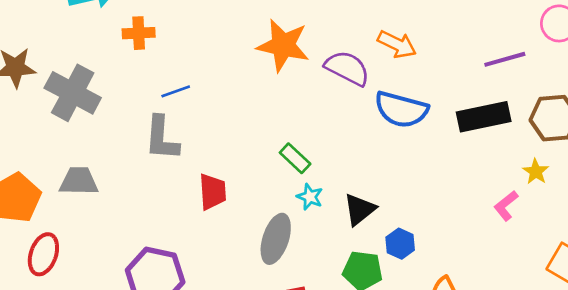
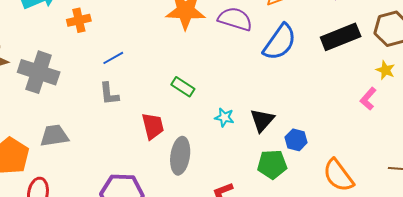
blue semicircle: (401, 110) -> (280, 42), turned -60
gray L-shape: (162, 138) -> (109, 94), size x0.7
green rectangle: (295, 158) -> (183, 87), moved
gray ellipse: (276, 239) -> (180, 156), moved

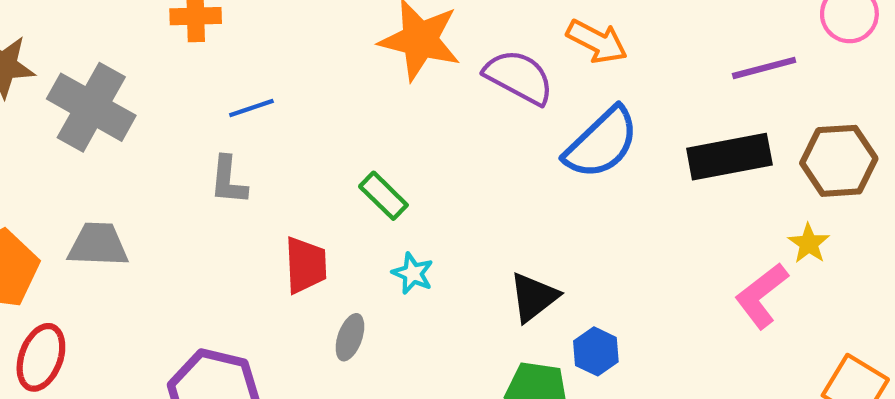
pink L-shape: (368, 99) -> (761, 296), size x1.4
cyan star: (224, 117) -> (413, 273), moved
gray ellipse: (180, 156) -> (350, 337), size x0.6

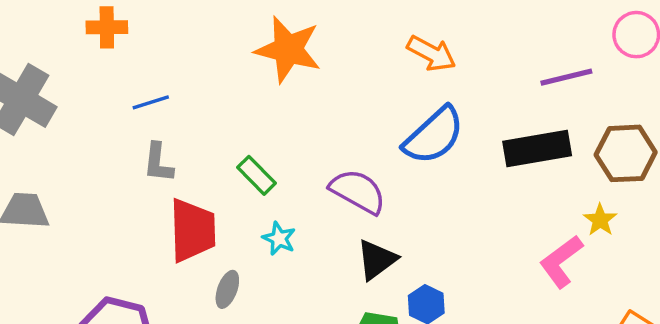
purple semicircle: (519, 77) -> (358, 191), moved
gray L-shape: (228, 180) -> (158, 163), moved
red trapezoid: (306, 265) -> (192, 230), size x1.4

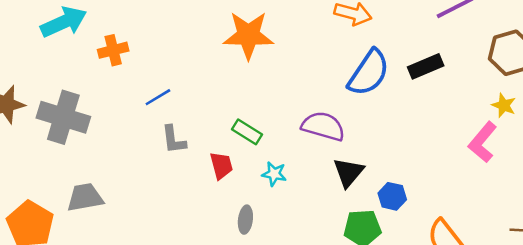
black rectangle: (537, 149) -> (426, 66), moved, size x0.7
red trapezoid: (192, 230) -> (221, 166), moved, size x0.6

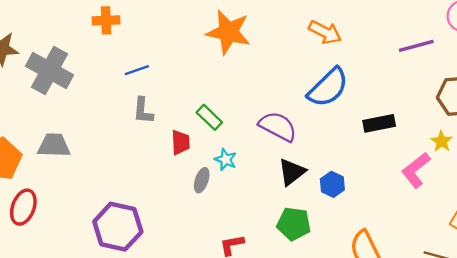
black rectangle: (426, 66) -> (379, 123), moved
blue hexagon: (392, 196) -> (332, 184), moved
gray ellipse: (245, 220) -> (202, 180), moved

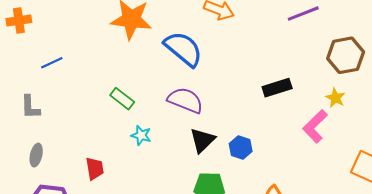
blue semicircle: (328, 88) -> (183, 49), moved, turned -90
gray L-shape: (143, 111) -> (30, 107), moved
red trapezoid: (181, 142) -> (95, 169), moved
gray ellipse: (202, 180) -> (36, 155), moved

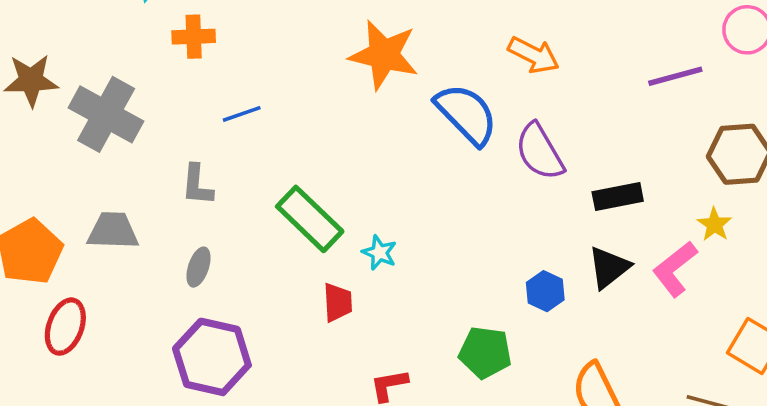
green rectangle: (122, 99) -> (310, 219), moved, size x1.6
purple semicircle: (185, 100) -> (540, 152), moved, turned -148
black triangle: (202, 140) -> (609, 267), moved
red trapezoid: (95, 169) -> (338, 302), moved

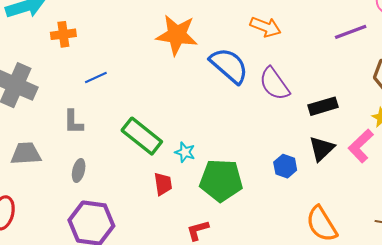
green pentagon: (485, 352) -> (221, 180), moved, size x1.4

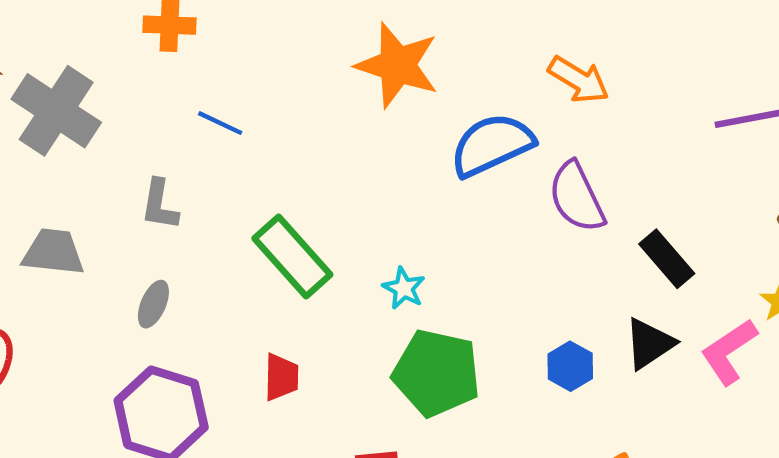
blue semicircle: (229, 66) -> (492, 145), turned -75
blue line: (96, 77) -> (220, 123), turned 40
black rectangle: (323, 106) -> (667, 259), turned 56
cyan star: (185, 152) -> (404, 288), moved
red trapezoid: (163, 184) -> (281, 377), moved

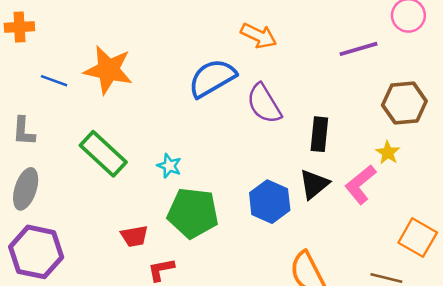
orange star: (397, 65) -> (108, 70), moved
black rectangle: (667, 259) -> (319, 134), turned 52
gray ellipse: (153, 304) -> (26, 189), size x1.5
blue hexagon: (570, 366) -> (270, 202), size x1.5
red trapezoid: (281, 377) -> (134, 236), moved, turned 84

